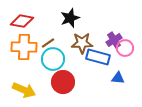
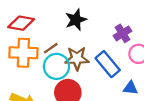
purple cross: (114, 40) -> (122, 33), moved
brown star: (82, 43) -> (77, 58), moved
blue rectangle: (98, 57) -> (108, 64), turned 35

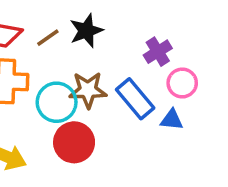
brown line: (51, 48) -> (48, 38), moved
blue triangle: (130, 88) -> (172, 120), moved

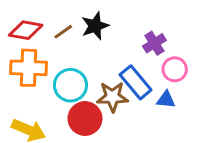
brown star: (88, 90) -> (112, 97), moved

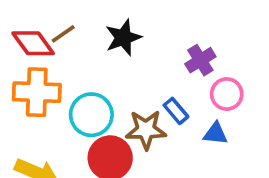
red diamond: (26, 30) -> (33, 43), turned 44
brown line: (63, 32) -> (63, 34), moved
blue rectangle: (136, 82) -> (176, 111), size x0.6

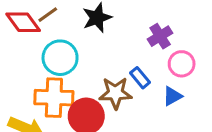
orange cross: (37, 92) -> (54, 98), moved
cyan circle: (91, 115) -> (60, 58), moved
blue triangle: (215, 133) -> (172, 96), turned -35

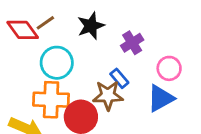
purple cross: (160, 36) -> (132, 43), moved
blue rectangle: (140, 78) -> (119, 78), moved
blue triangle: (172, 96) -> (161, 98), size x1.5

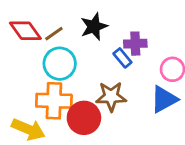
brown line: (45, 23) -> (54, 34), moved
purple cross: (132, 43) -> (135, 44), turned 30
blue rectangle: (119, 78) -> (122, 58), moved

